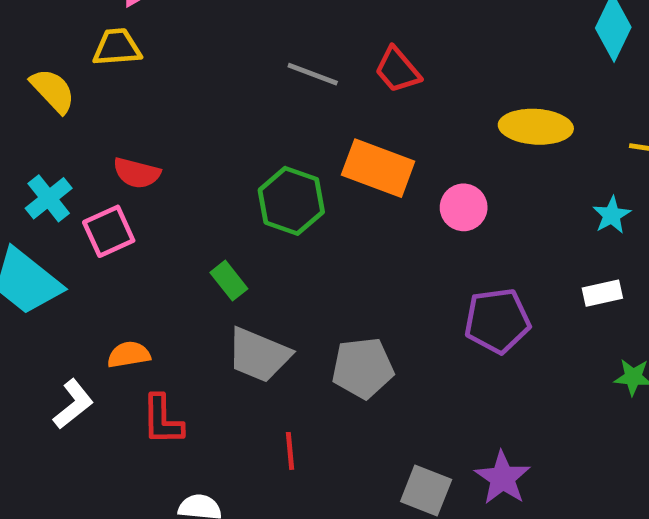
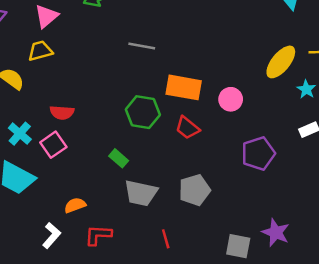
red trapezoid: (398, 70) -> (188, 128), moved
yellow ellipse: (536, 127) -> (281, 62), moved, turned -44
red L-shape: (162, 420) -> (98, 235), turned 104

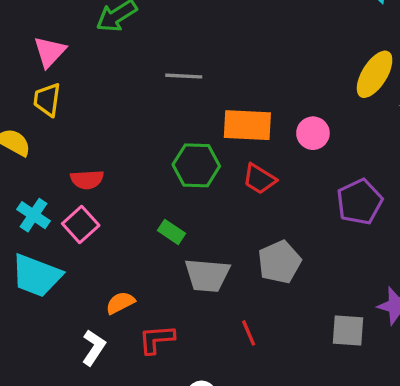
yellow trapezoid: (40, 51) -> (47, 100), turned -60

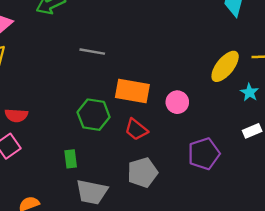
green rectangle: (171, 232) -> (71, 159), turned 42
gray pentagon: (279, 262) -> (143, 173), moved

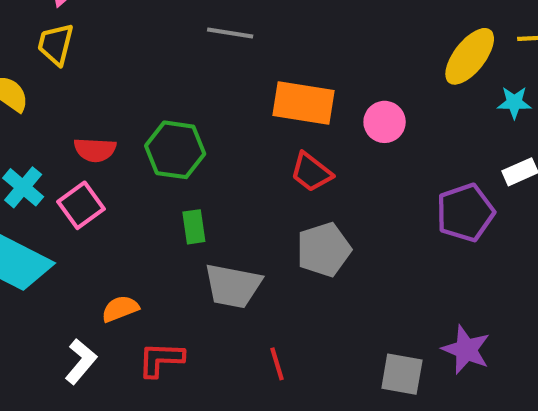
cyan star: (249, 92) -> (514, 102), turned -30
green hexagon: (94, 115) -> (175, 150), moved
purple pentagon: (204, 154) -> (465, 213), moved

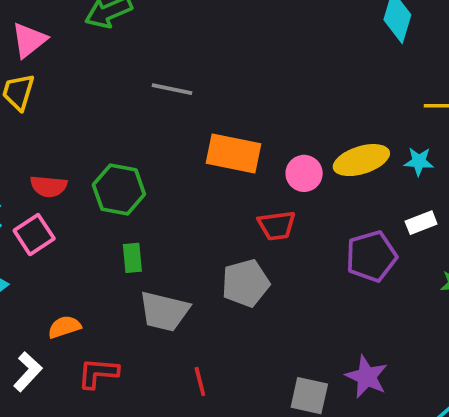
yellow ellipse: (470, 56) -> (361, 160), moved, turned 32
red trapezoid: (311, 172) -> (277, 225), moved, turned -48

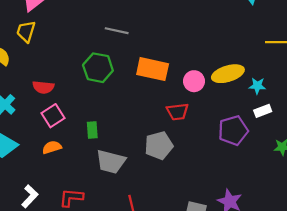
cyan star: (419, 161) -> (257, 86), moved
green hexagon: (119, 190) -> (98, 68), moved
pink square: (34, 235) -> (53, 116), moved
orange semicircle: (64, 327) -> (52, 147), moved

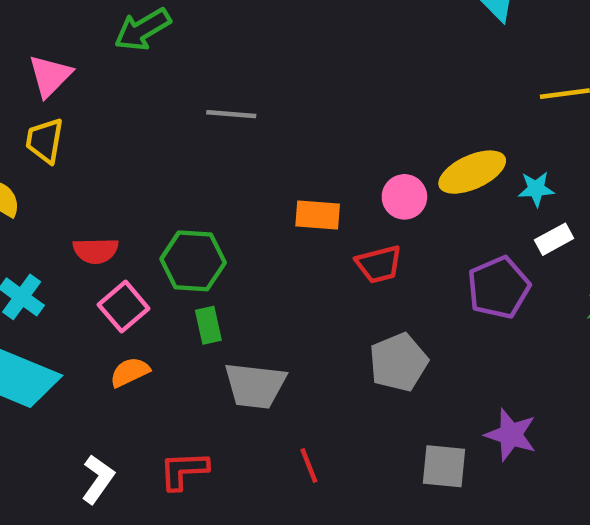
green hexagon: (98, 68) -> (193, 261), moved
orange rectangle: (153, 69) -> (318, 215), moved, size x0.7
gray pentagon: (159, 145) -> (398, 362), moved

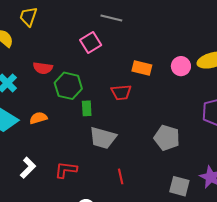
green hexagon: (193, 261) -> (68, 86), moved
red trapezoid: (379, 264) -> (121, 92), moved
pink square: (124, 307) -> (91, 42), moved
gray pentagon: (398, 362) -> (167, 138), turned 30
orange semicircle: (130, 372) -> (38, 118), moved

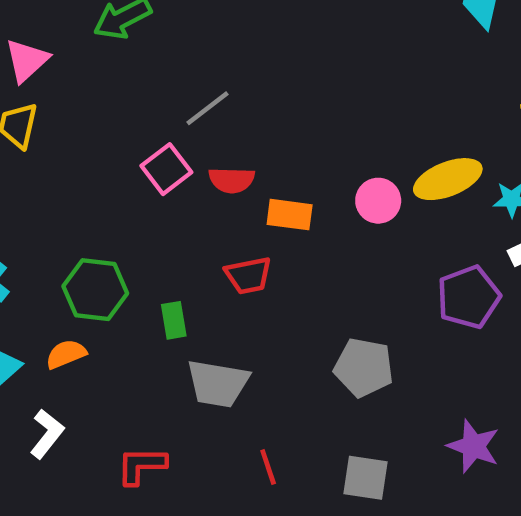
gray line: (111, 18) -> (208, 108), turned -45
red semicircle: (43, 68) -> (232, 180), moved
green hexagon: (68, 86) -> (95, 290), moved
white L-shape: (28, 168) -> (47, 434), moved
gray square: (179, 186) -> (365, 478), moved

